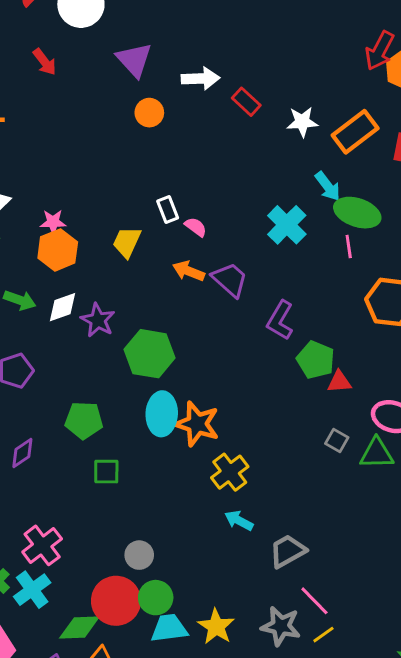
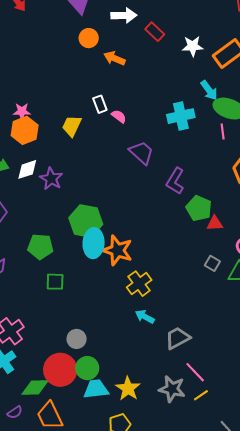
cyan cross: (287, 225) -> (181, 116), turned 32
orange arrow: (189, 271) -> (114, 58), moved
green hexagon: (150, 354) -> (86, 221), moved

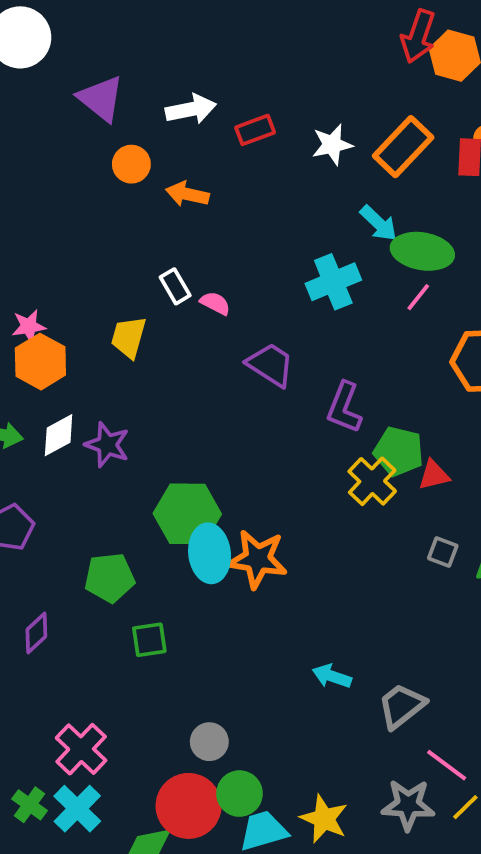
red rectangle: (155, 32) -> (255, 130), turned -54
pink line: (223, 131) -> (418, 297), turned 56
yellow cross: (139, 284) -> (372, 481), moved

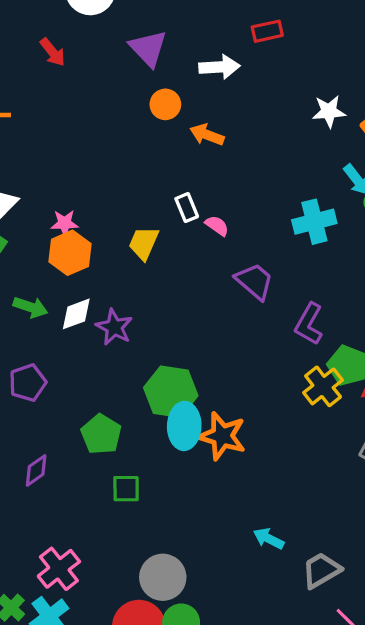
red rectangle: (255, 130) -> (267, 31), moved
green pentagon: (110, 578) -> (101, 434), turned 30
gray circle: (209, 742) -> (163, 577), size x1.5

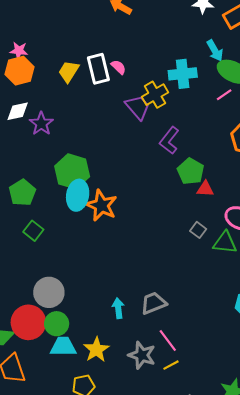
white rectangle: (187, 208) -> (98, 69), moved, size x1.6
yellow cross: (323, 386) -> (155, 95), moved
green square: (126, 489) -> (33, 231), turned 30
cyan arrow: (269, 539) -> (118, 308), moved, turned 48

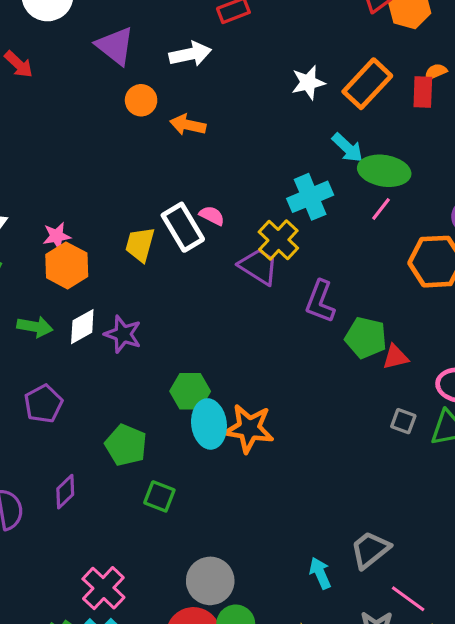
green hexagon: (72, 171) -> (190, 391), size x0.7

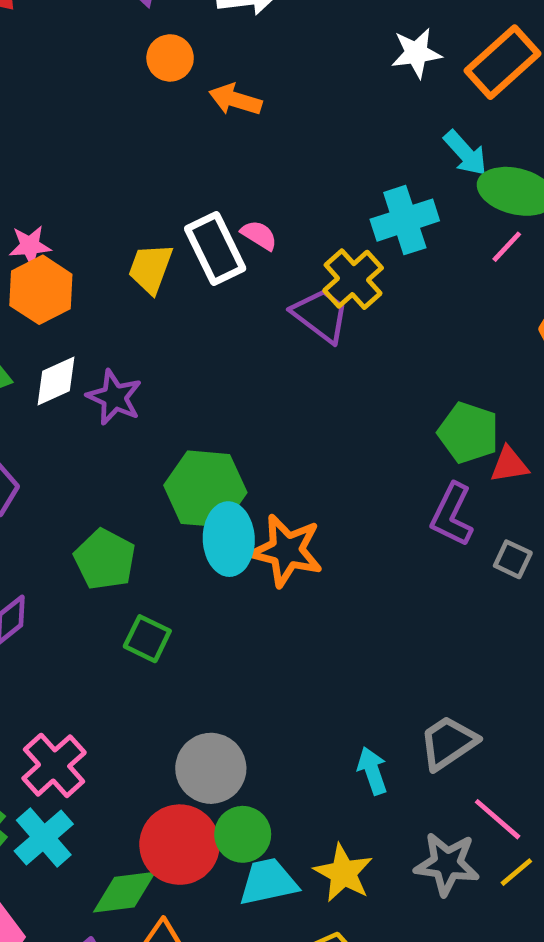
purple L-shape: (320, 301) -> (452, 515), moved
green hexagon: (190, 391) -> (205, 489), size x1.4

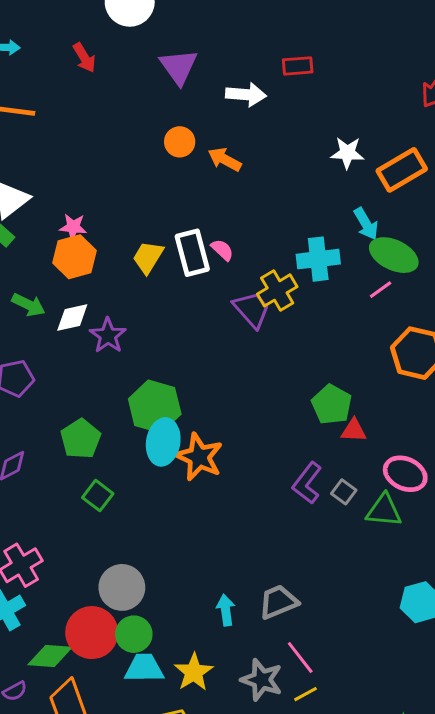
orange circle: (170, 58) -> (180, 142), moved
purple L-shape: (452, 515) -> (307, 483), moved

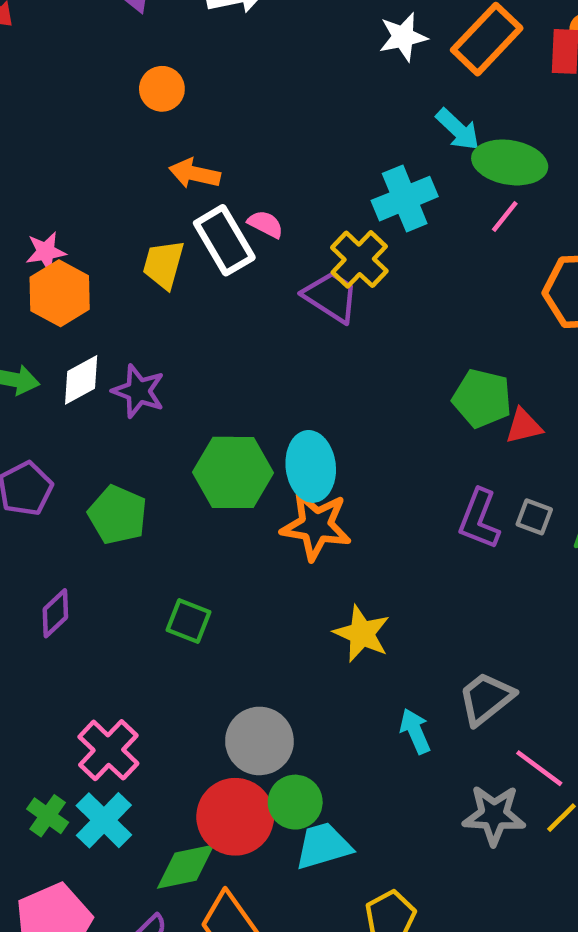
orange arrow: (225, 159) -> (195, 174), moved
green pentagon: (81, 439) -> (118, 515), moved
cyan ellipse: (163, 442) -> (311, 466), moved
yellow star: (194, 672) -> (362, 634), moved

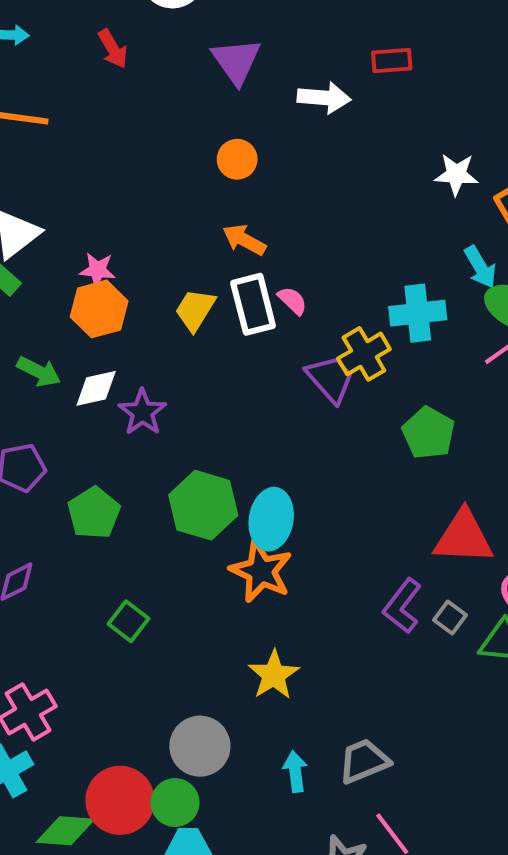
green pentagon: (482, 398) -> (428, 433), moved
red triangle: (524, 426) -> (463, 537), size x1.8
gray circle: (259, 741) -> (200, 746), moved

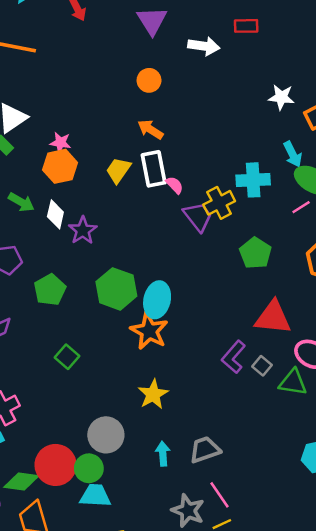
pink semicircle: (292, 301) -> (175, 185), moved
white diamond: (96, 388) -> (55, 214), turned -68

